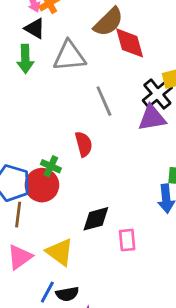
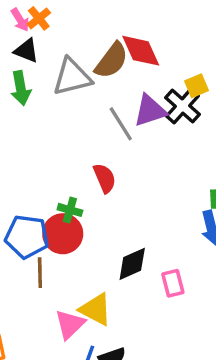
brown semicircle: (108, 22) -> (112, 61), moved
purple triangle: (152, 118) -> (150, 111), moved
pink triangle: (20, 257) -> (70, 324), moved

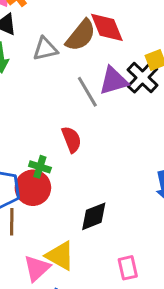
gray triangle: (72, 77) -> (45, 49), size x0.7
pink rectangle: (173, 283) -> (128, 268), moved

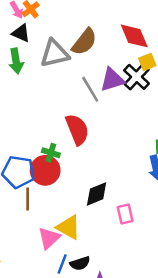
red diamond: (107, 27) -> (134, 36), moved
gray triangle: (45, 49) -> (55, 53), size x1.4
red semicircle: (71, 139) -> (77, 129), size x1.4
pink rectangle: (128, 268) -> (125, 214), moved

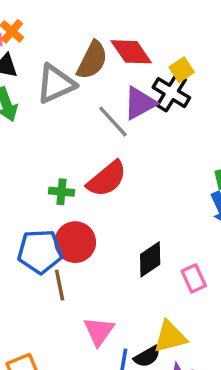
red diamond: (134, 36) -> (131, 52), moved
red semicircle: (77, 129) -> (107, 179), turned 84
green cross: (51, 153) -> (61, 192), moved
yellow triangle: (69, 227) -> (170, 337), moved, turned -32

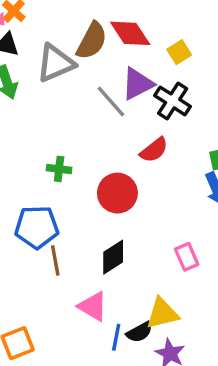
black cross: (171, 93) -> (173, 101), moved
red semicircle: (107, 179) -> (154, 150), moved, size x0.7
red circle: (75, 242) -> (117, 193), moved
black diamond: (150, 259) -> (113, 257), moved
pink triangle: (99, 331) -> (93, 306), turned -36

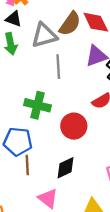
gray line: (111, 101) -> (58, 67), moved, turned 30
green cross: (59, 169) -> (37, 105), size x1.6

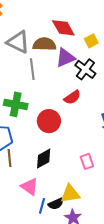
brown semicircle: (70, 24) -> (44, 44), moved, turned -120
gray triangle: (44, 35) -> (18, 42), turned 45

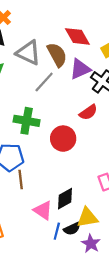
brown semicircle: (44, 44) -> (57, 55), turned 60
gray line: (32, 69) -> (44, 82), turned 50
black diamond: (44, 159) -> (65, 199), moved

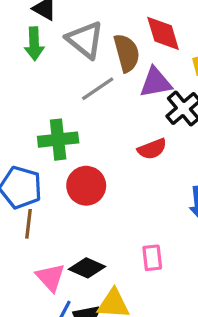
green cross: (27, 121) -> (58, 140), turned -30
red circle: (63, 139) -> (86, 186), moved
black diamond: (65, 199) -> (87, 268), turned 40

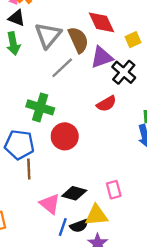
gray triangle: (85, 40) -> (48, 35), turned 40
green cross: (58, 140) -> (40, 107), turned 32
pink rectangle: (152, 258) -> (114, 190), moved

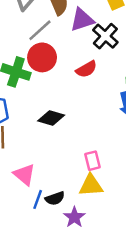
red circle: (65, 136) -> (42, 57), moved
black diamond: (74, 193) -> (51, 118), moved
yellow triangle: (96, 215) -> (91, 185), moved

